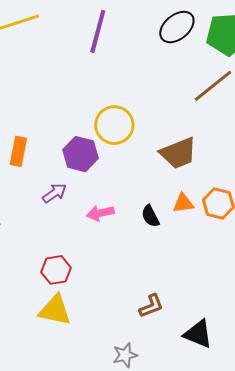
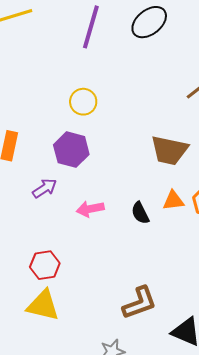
black ellipse: (177, 27) -> (149, 22), moved
yellow circle: (114, 125) -> (83, 102), moved, size x0.7
brown trapezoid: (178, 153) -> (169, 150), turned 33
brown L-shape: (151, 306) -> (140, 303), size x1.4

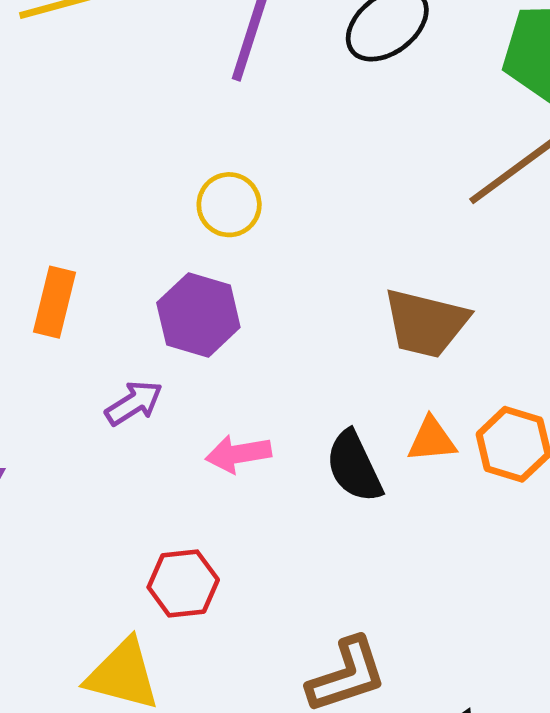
black semicircle: (140, 213) -> (354, 467), size x1.4
red hexagon: (45, 265) -> (183, 584), moved

